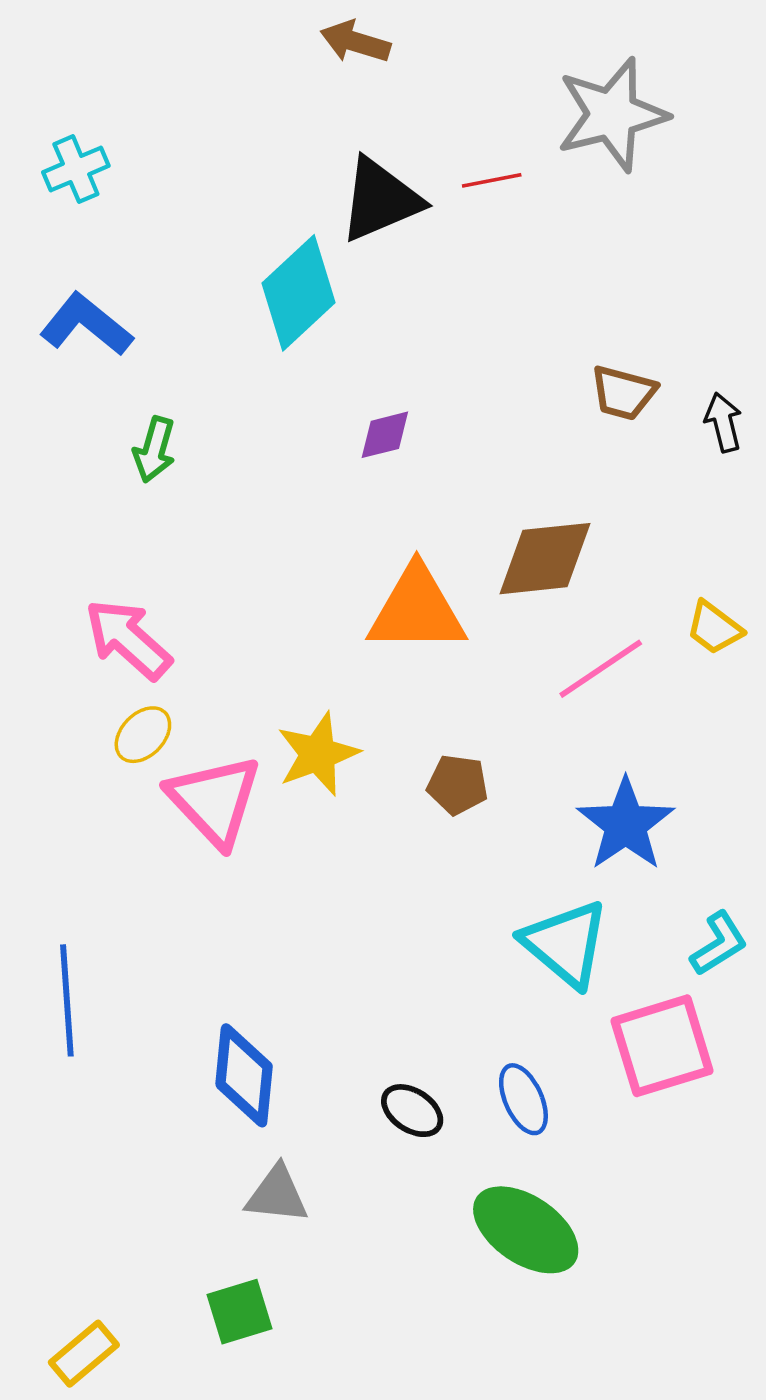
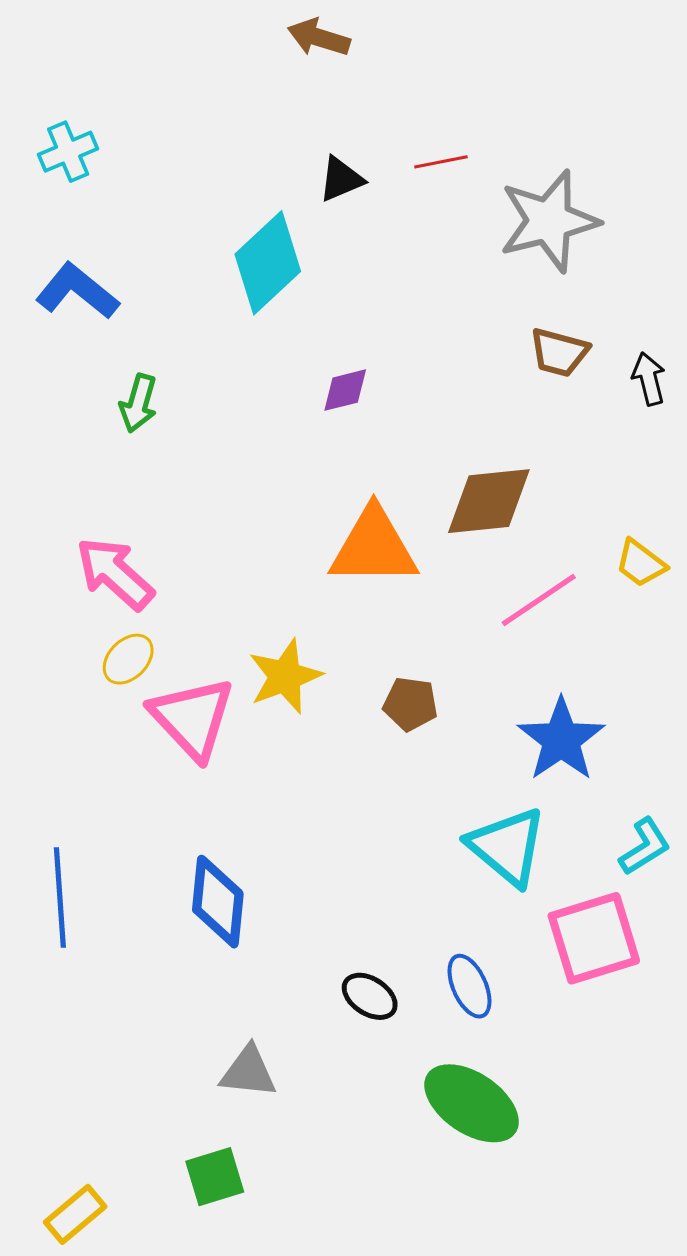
gray star: (612, 114) -> (549, 221), moved
black triangle: (380, 200) -> (341, 179), size x0.6
blue diamond: (244, 1075) -> (218, 902), moved

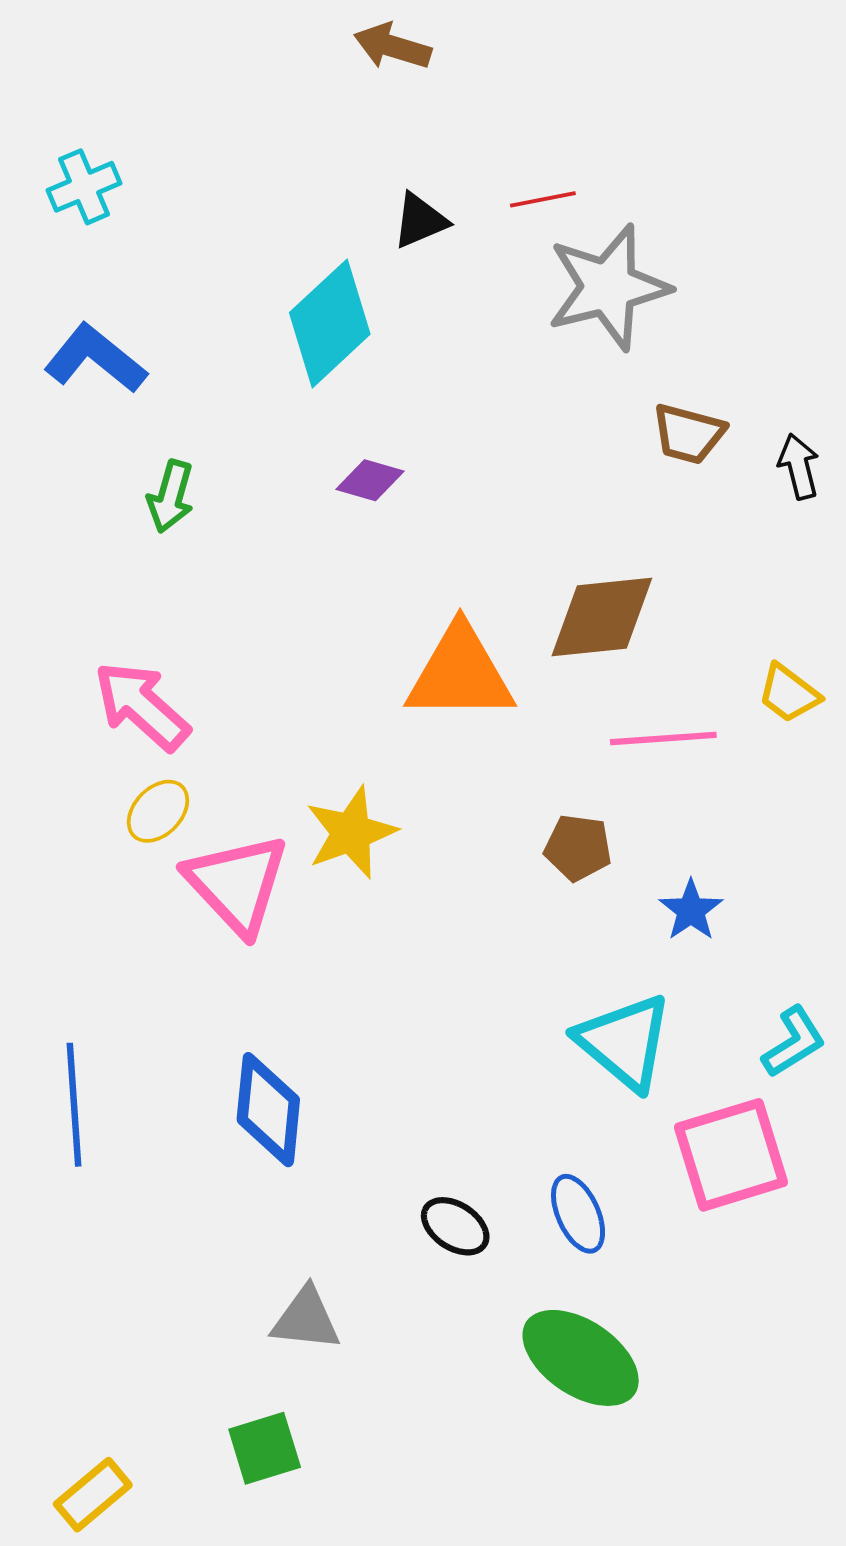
gray star: (549, 221) -> (608, 287), moved
purple diamond: (345, 390) -> (370, 480), moved, turned 30
pink line: (539, 600) -> (663, 739), turned 30
brown pentagon: (410, 704) -> (578, 848), moved
blue star: (561, 740) -> (691, 910), size x0.6

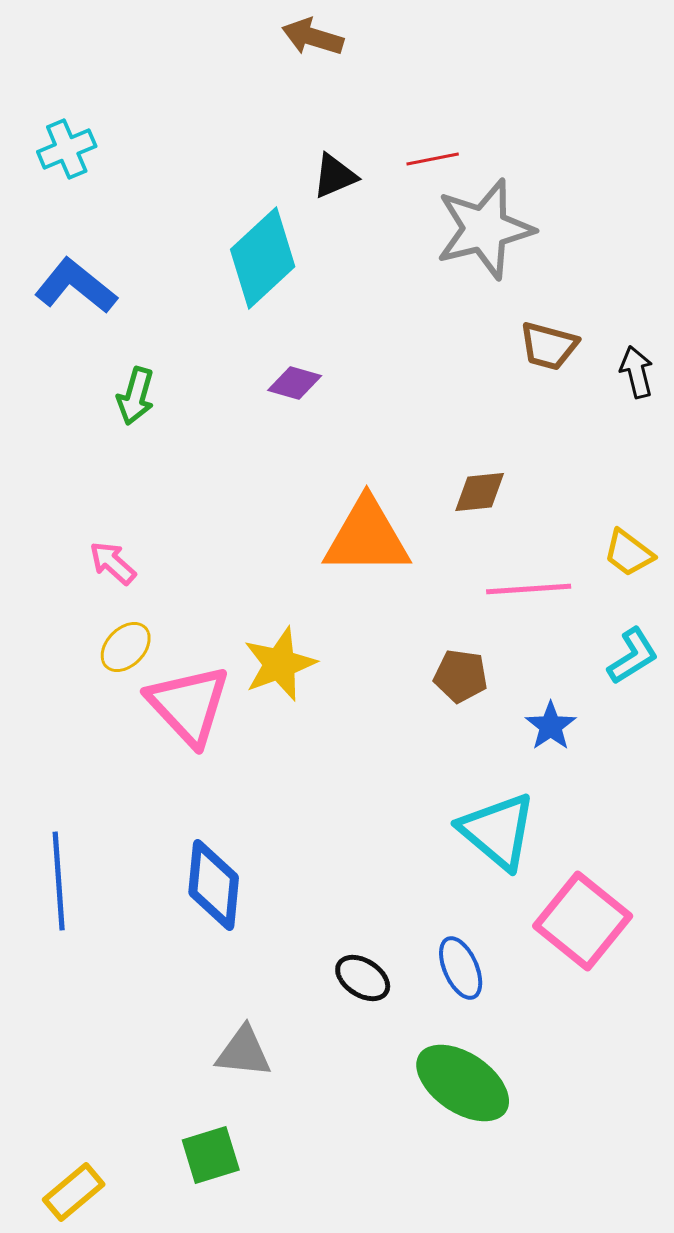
brown diamond: (602, 617) -> (480, 492), size x0.6
pink arrow: (142, 706) -> (113, 563), size x0.6
cyan L-shape: (794, 1042) -> (633, 656), moved
pink square: (731, 1155) -> (583, 921), turned -34

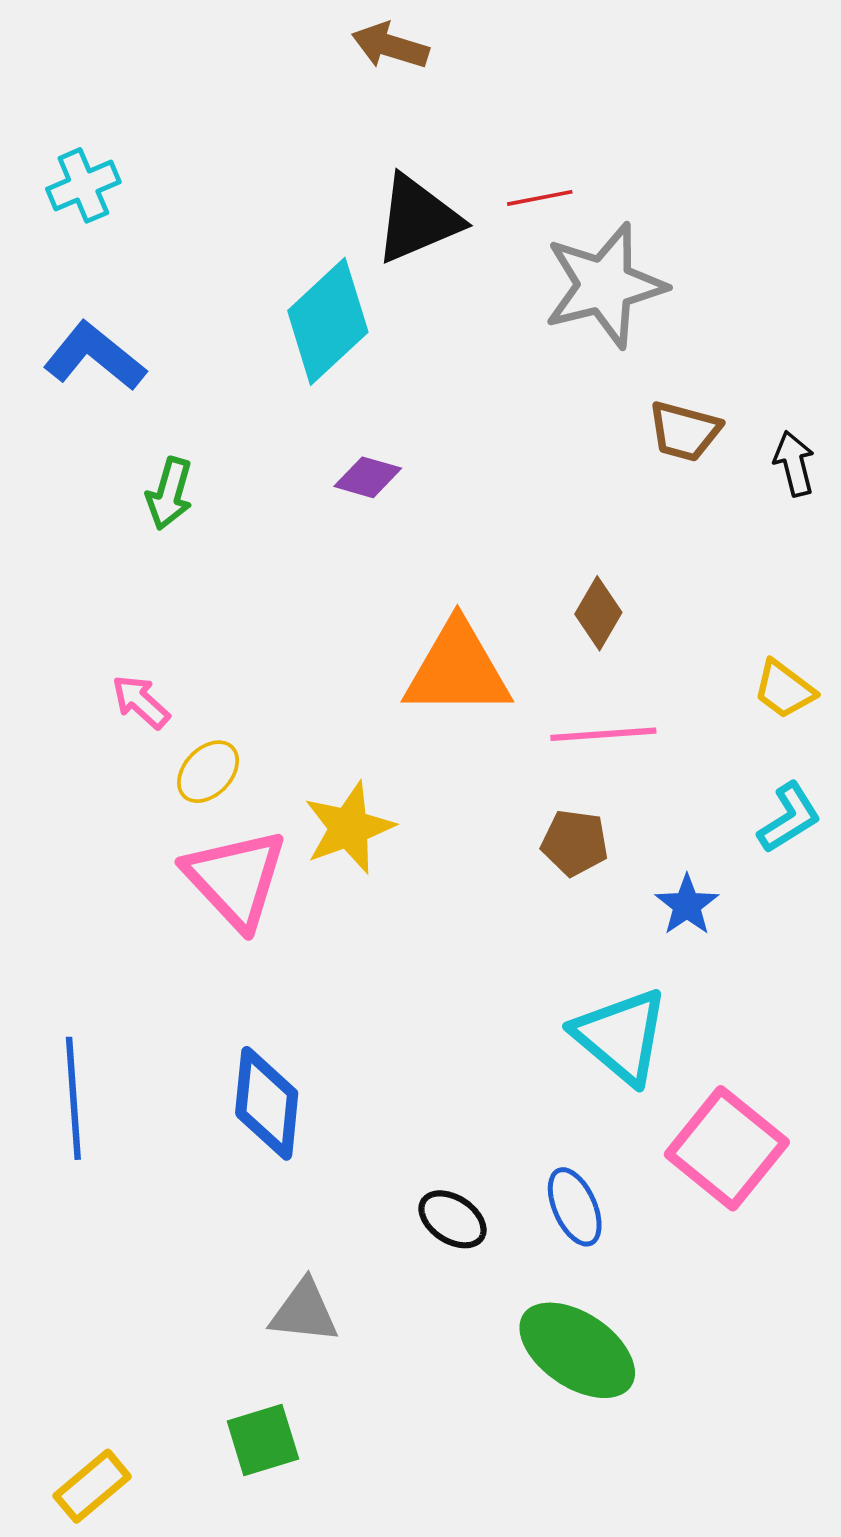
black triangle: (335, 176) -> (418, 219), size x1.6
brown diamond: (480, 492) -> (598, 613), turned -54
pink line: (529, 589) -> (603, 734), moved
yellow ellipse: (126, 647) -> (208, 772), moved

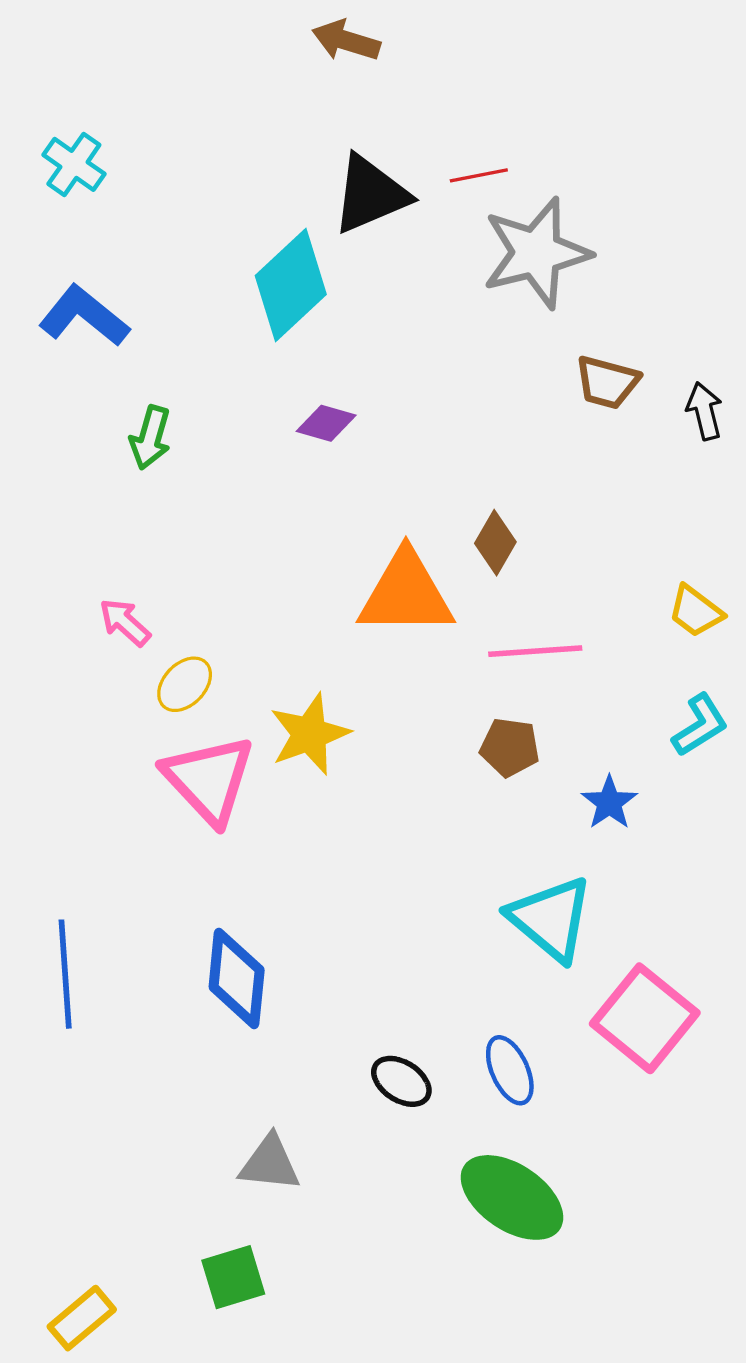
cyan cross: (83, 185) -> (74, 164), turned -32
brown diamond: (598, 613) -> (495, 543), moved

